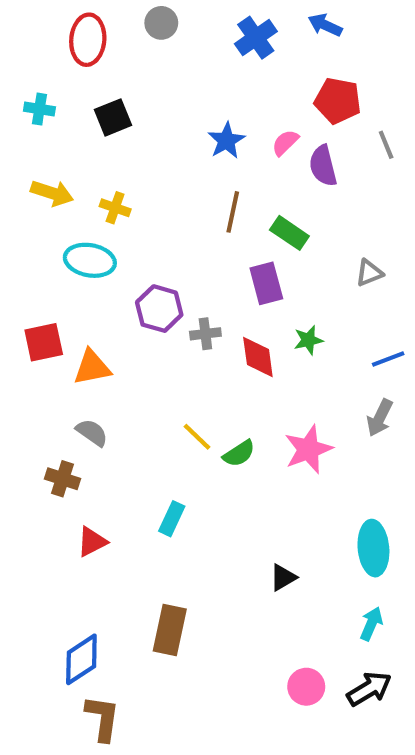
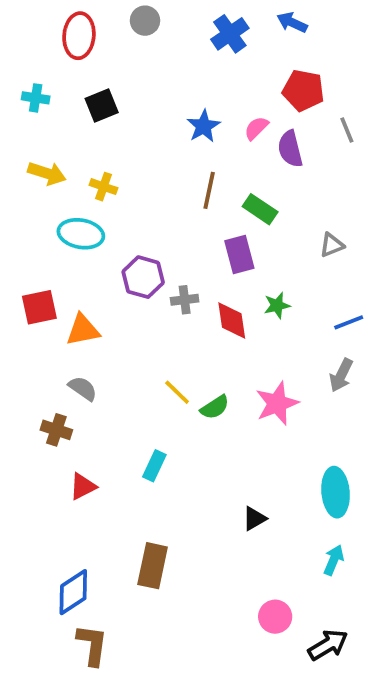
black arrow: (369, 689) -> (328, 645), moved

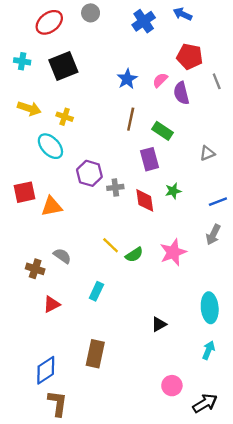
red ellipse: (79, 36) -> (49, 22), turned 48
black square: (102, 105) -> (63, 66), size x1.4
cyan ellipse: (81, 234) -> (50, 146), turned 36
gray semicircle: (83, 388) -> (62, 256), moved

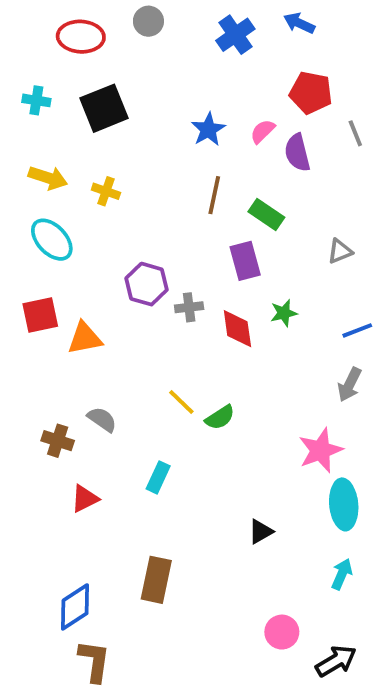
red ellipse: (49, 22) -> (81, 37), turned 40
cyan ellipse: (50, 146) -> (52, 240), moved
pink star: (173, 252) -> (321, 450), moved

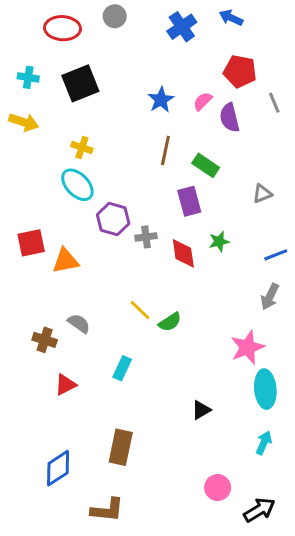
yellow arrow: (48, 178) -> (24, 122), moved
cyan ellipse: (52, 240) -> (77, 185), moved
brown L-shape: (94, 661) -> (107, 510), moved, turned 88

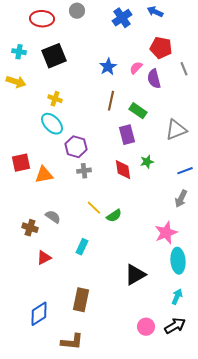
gray triangle: (262, 194) -> (176, 130), size x1.6
gray cross: (146, 237) -> (84, 171), moved
black triangle: (201, 410) -> (135, 275), size x1.6
black arrow: (259, 510) -> (175, 326), moved

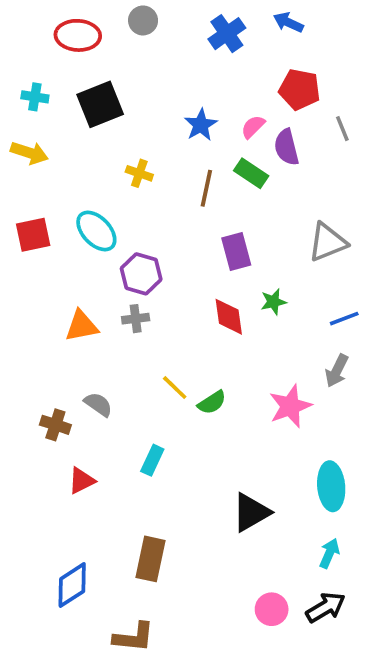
yellow cross: (55, 99) -> (139, 173), moved
green rectangle: (138, 111) -> (251, 173), moved
red square: (21, 163) -> (33, 235), moved
gray cross: (84, 171) -> (136, 319), moved
pink star: (166, 233) -> (290, 406), moved

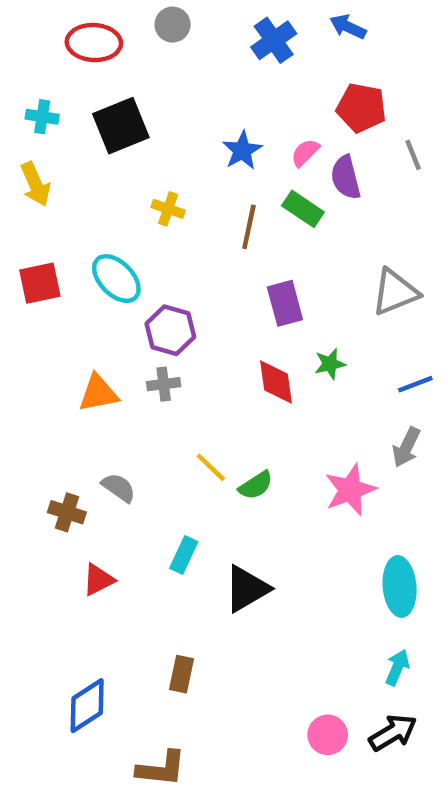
yellow arrow: (29, 153) -> (35, 184), turned 48
black triangle: (251, 512) -> (247, 589), moved
brown rectangle: (150, 559) -> (182, 674), size x0.7

